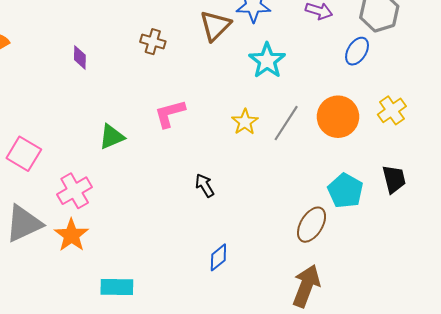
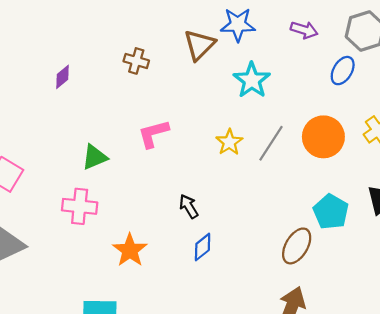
purple diamond: (80, 57) -> (62, 77), turned 50
pink cross: (75, 191) -> (80, 206), moved, turned 36
orange star: (71, 235) -> (130, 250), moved
blue diamond: (218, 257) -> (203, 247), moved

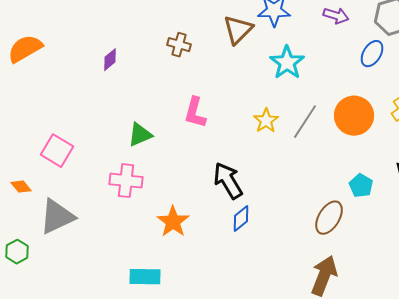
pink L-shape: (153, 134) -> (195, 113), turned -60
black arrow: (189, 206) -> (228, 181), size x1.6
cyan pentagon: (331, 212) -> (361, 186), size x0.7

